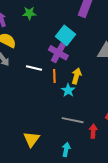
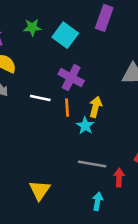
cyan square: (65, 35) -> (65, 35), moved
cyan arrow: (66, 149) -> (98, 201), moved

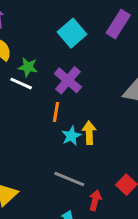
green star: (32, 27) -> (28, 67), moved
white line: (40, 98) -> (21, 84), moved
yellow arrow: (95, 107) -> (89, 133), moved, turned -30

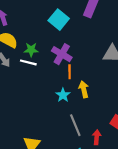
orange line: (56, 112) -> (70, 72), moved
cyan star: (71, 136) -> (63, 95), moved
gray line: (69, 179) -> (75, 125), turned 55

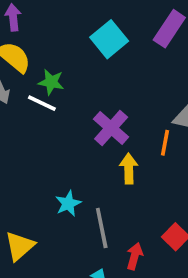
purple cross: (62, 54) -> (111, 128), moved
orange line: (70, 72) -> (165, 143), moved
cyan star: (63, 95) -> (68, 204), moved

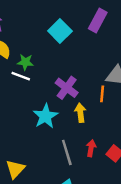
cyan star: (68, 204) -> (45, 116), moved, size x1.5
red arrow: (135, 256) -> (91, 148), moved

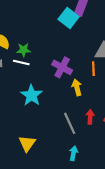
cyan square: (60, 31) -> (69, 18), moved
cyan star: (45, 116) -> (31, 95), moved

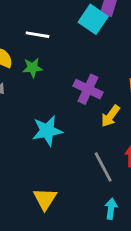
white line: (21, 63) -> (37, 35), moved
yellow arrow: (77, 87) -> (110, 116), turned -126
cyan star: (31, 95) -> (47, 131), turned 30

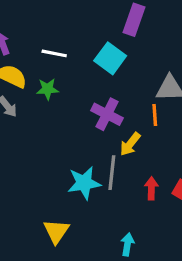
cyan square: (93, 19) -> (110, 58), moved
cyan star: (47, 131) -> (84, 183), moved
gray line: (103, 167) -> (112, 173), moved, turned 32

